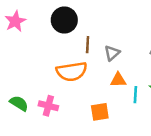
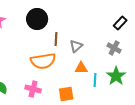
pink cross: (48, 106) -> (33, 89), moved

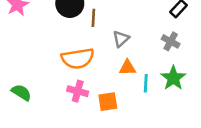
brown line: (56, 39) -> (93, 18), moved
pink cross: (33, 89) -> (78, 91), moved

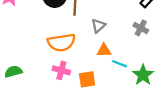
green star: (173, 78) -> (143, 75), moved
cyan line: (146, 83) -> (120, 64), turned -72
green semicircle: (21, 92) -> (13, 72), turned -48

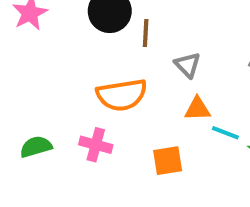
gray triangle: (98, 26) -> (188, 65), turned -32
pink cross: (61, 70) -> (96, 145), moved

